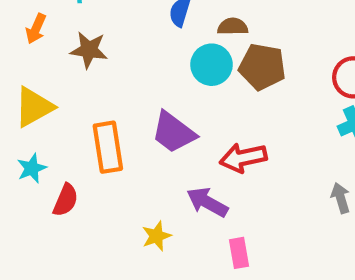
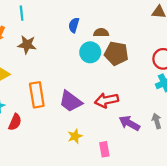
purple trapezoid: (173, 132) -> (71, 101), moved
purple arrow: (207, 202) -> (129, 123), moved
yellow star: (157, 236) -> (75, 136), moved

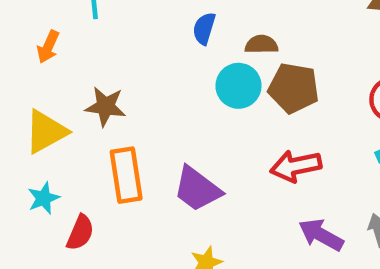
brown star: (27, 45) -> (105, 106), moved
red arrow: (107, 100) -> (296, 166), moved

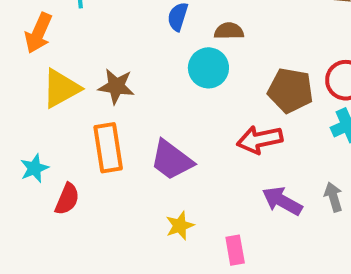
orange arrow: (48, 47) -> (38, 33), size x1.4
brown pentagon: (294, 88) -> (290, 90), moved
brown star: (105, 106) -> (116, 86), moved
yellow triangle: (46, 132) -> (61, 88), moved

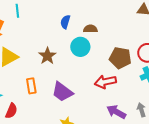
brown star: (116, 86) -> (47, 56), moved, turned 30
orange rectangle: (108, 148) -> (31, 86), size x0.7

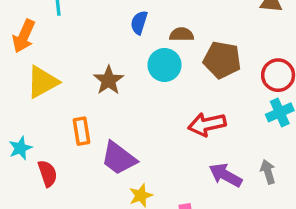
brown pentagon: (120, 58) -> (222, 60), moved
purple trapezoid: (62, 92) -> (119, 158), moved
red semicircle: (11, 111) -> (48, 173), turned -42

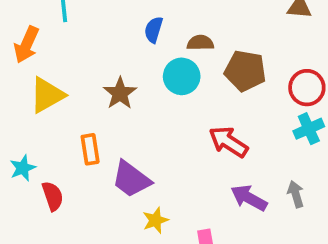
red arrow: (207, 124) -> (228, 142), turned 45

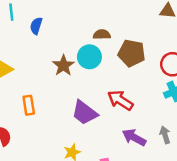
blue semicircle: (154, 30) -> (36, 26), moved
brown star: (120, 93) -> (63, 66), moved
purple trapezoid: (131, 179) -> (84, 113), moved

